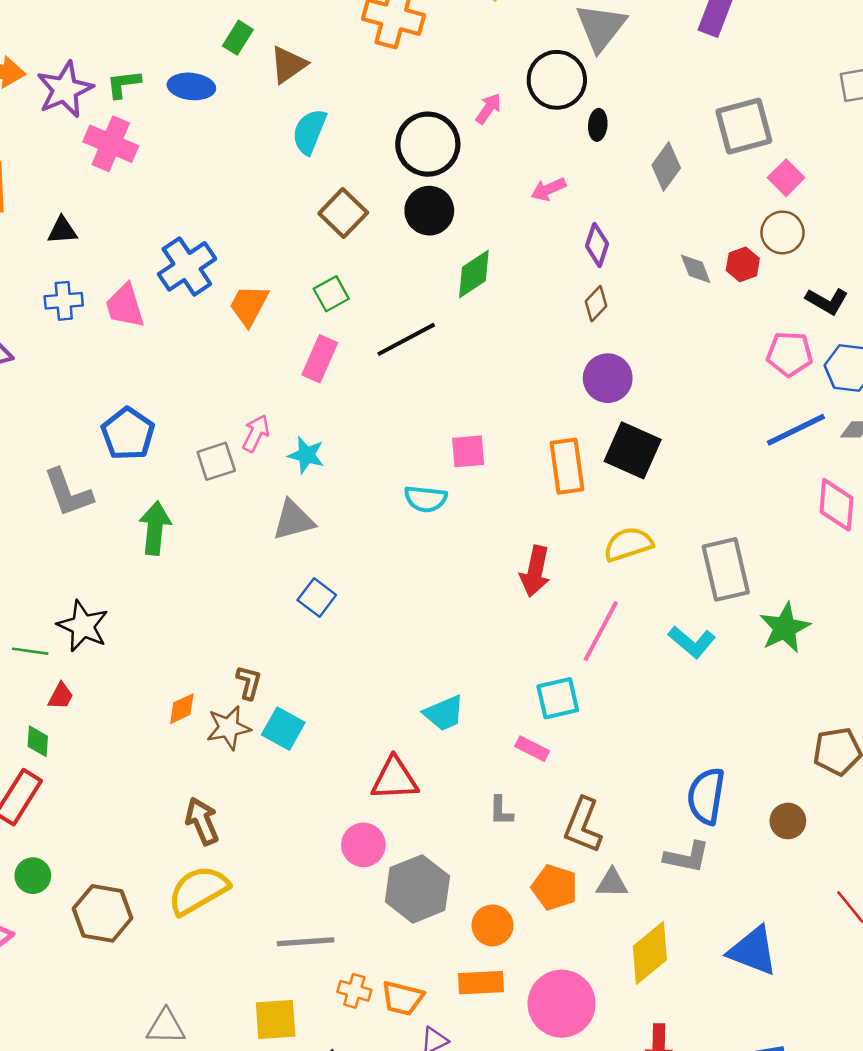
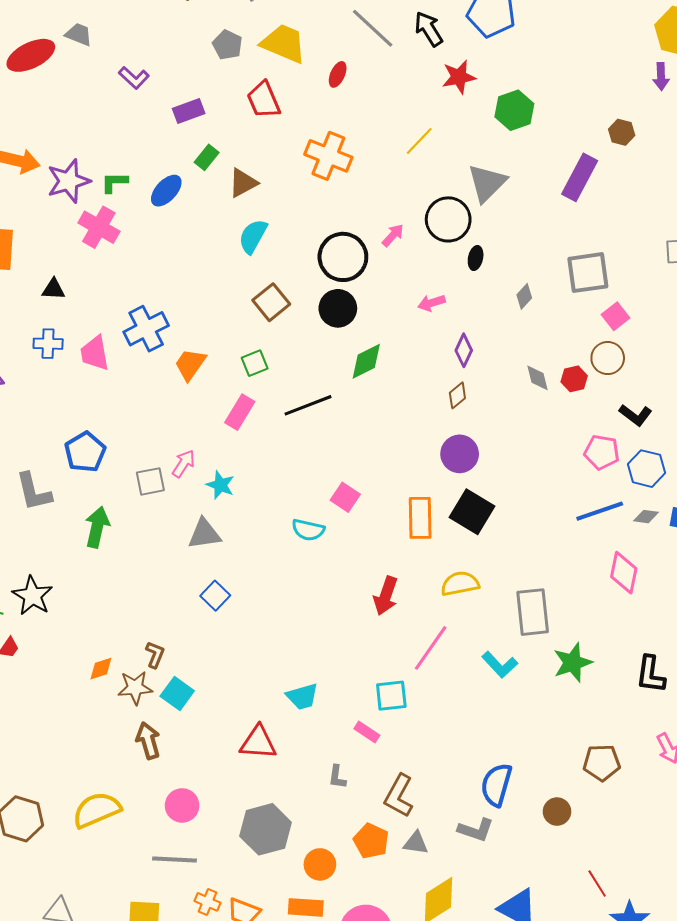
blue ellipse: (191, 86) -> (166, 191), turned -60
gray diamond: (666, 167) -> (524, 296), size x0.7
pink square: (468, 451) -> (345, 497), turned 32
brown arrow: (202, 821) -> (148, 741), moved
pink circle: (363, 845) -> (182, 805), moved

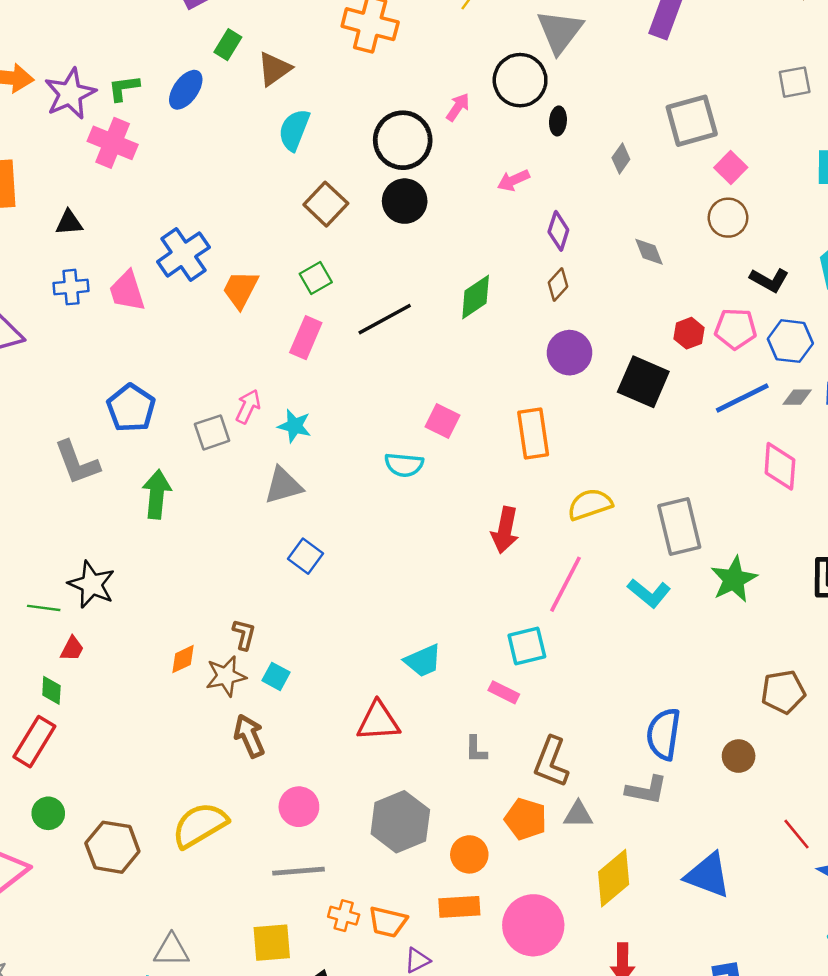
green diamond: (366, 361) -> (476, 297), moved
red hexagon: (574, 379) -> (689, 333), moved
black square: (472, 512) -> (643, 382), moved
cyan square: (177, 693) -> (276, 676), size x0.7

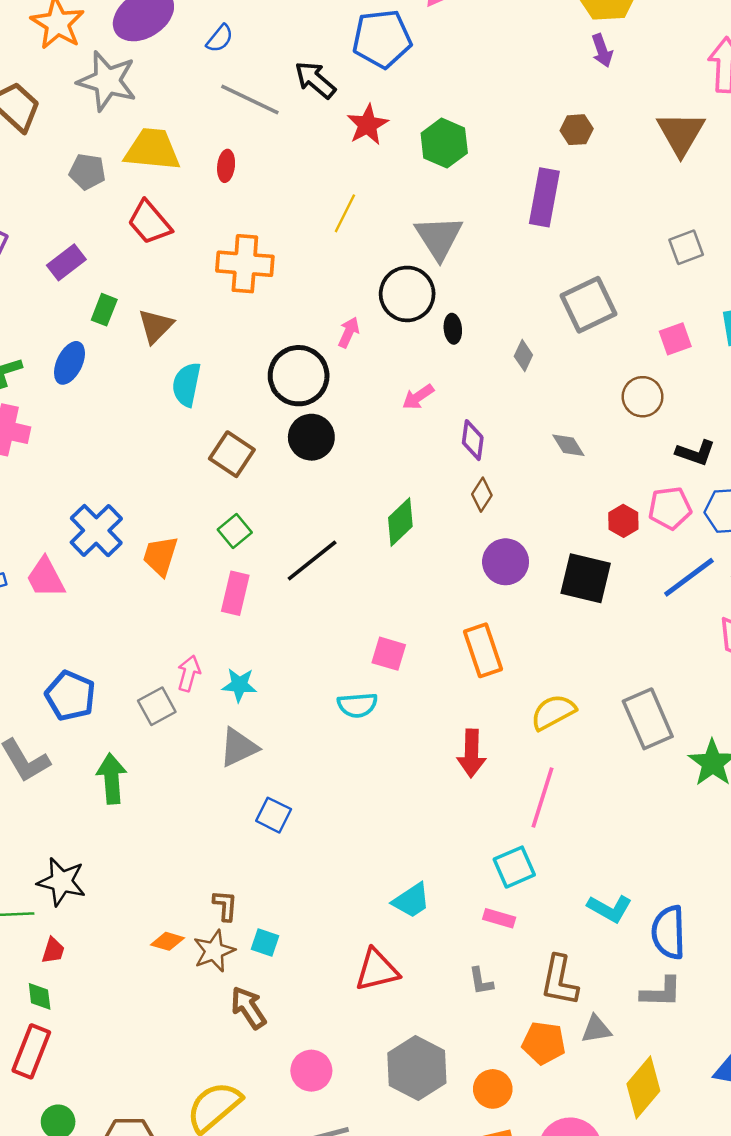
pink square: (731, 168) -> (675, 339), moved, turned 36
cyan L-shape: (649, 593) -> (610, 908), moved
orange diamond: (183, 659) -> (168, 941), turned 52

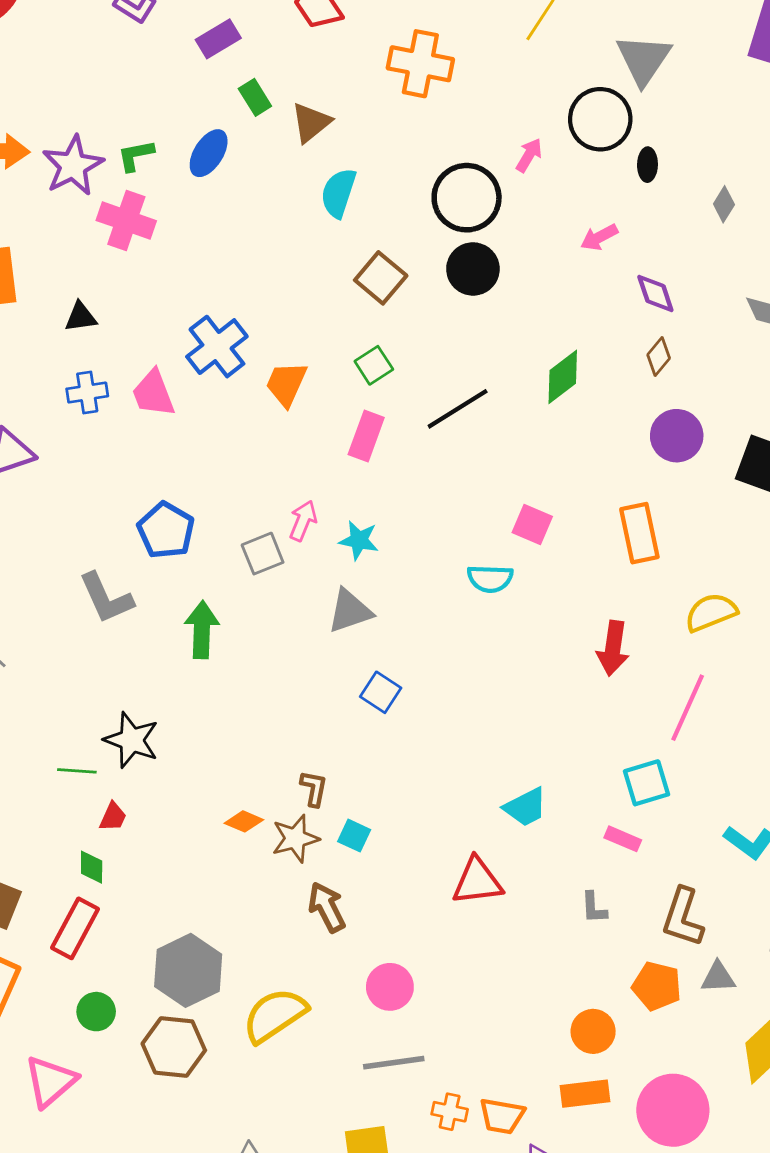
green rectangle: (104, 310) -> (255, 97), turned -60
purple diamond: (473, 440) -> (655, 293), turned -33
gray hexagon: (417, 1068) -> (188, 970), moved

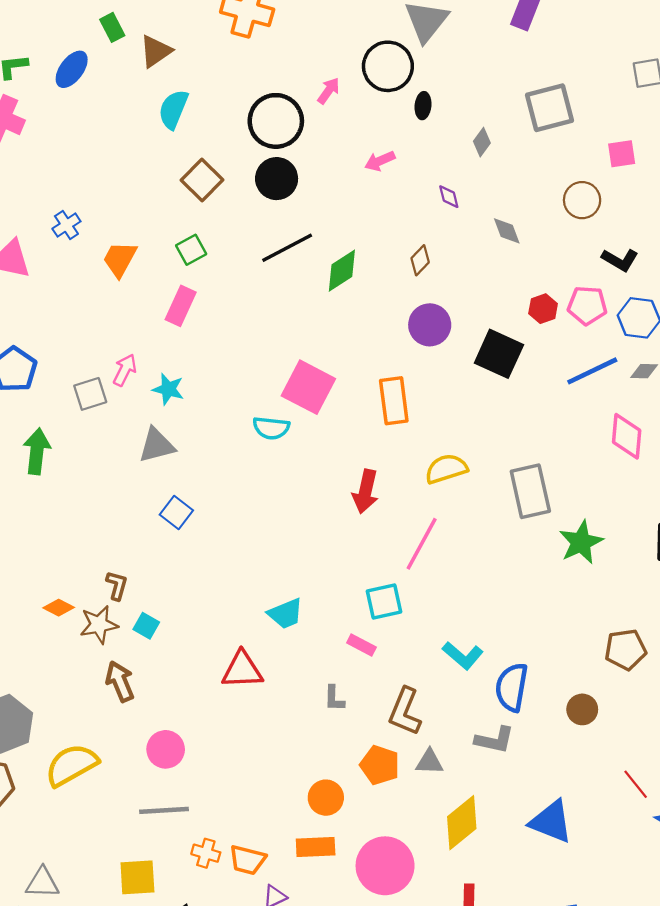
purple diamond: (655, 293) -> (449, 197), moved, size x0.7
blue cross: (217, 347) -> (66, 225), size x0.6
black line: (458, 409) -> (287, 248), moved
pink square: (532, 524) -> (308, 387), size x1.6

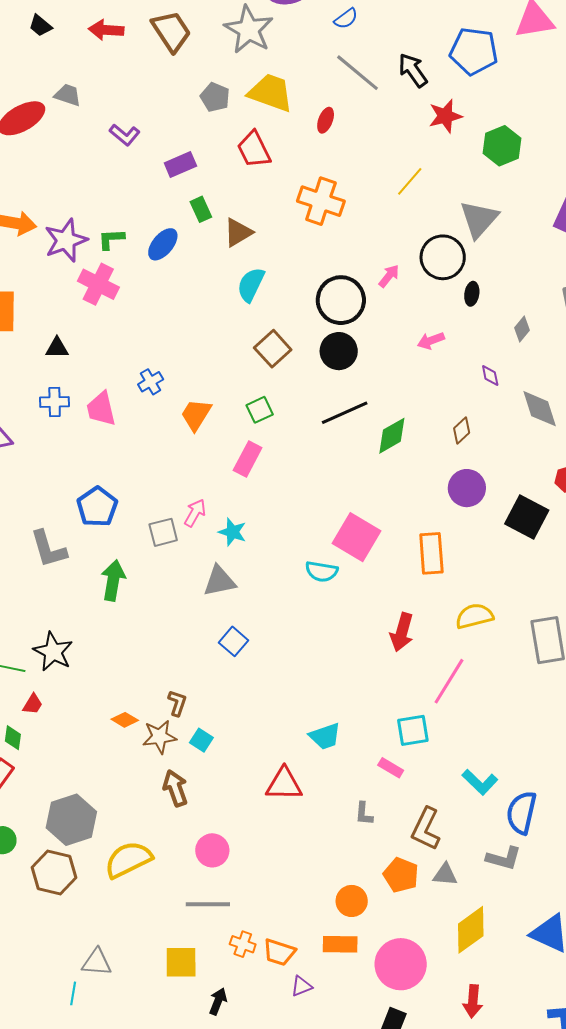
gray diamond: (507, 231) -> (540, 409), size x1.5

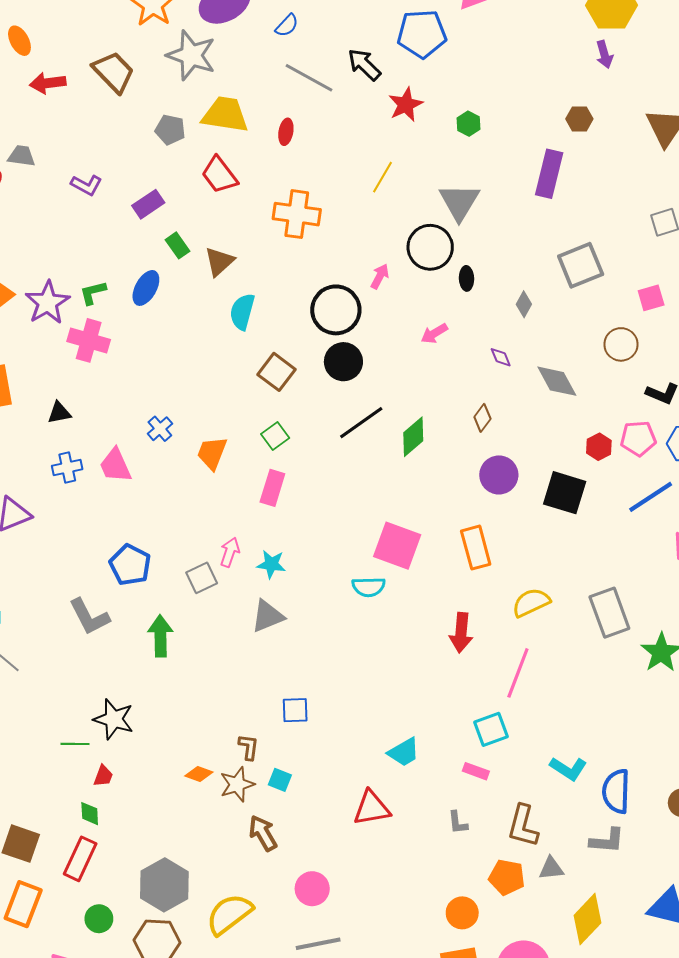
green hexagon: (502, 146) -> (469, 124), size x0.6
blue square: (234, 641) -> (295, 710), moved, turned -32

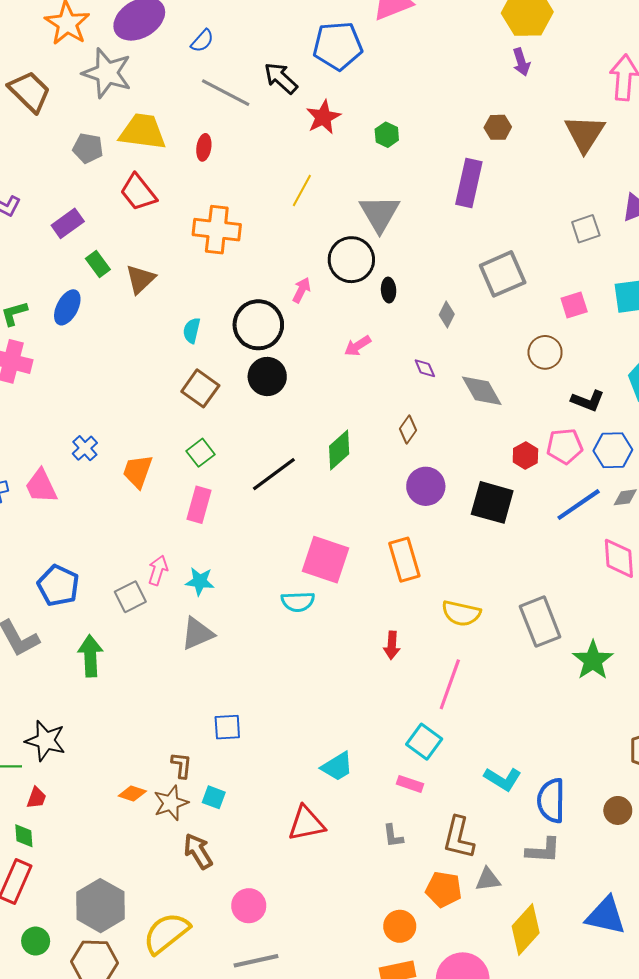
cyan semicircle: (242, 312) -> (192, 330), moved, size x0.7
black line: (361, 423) -> (274, 474), moved
yellow semicircle: (531, 602) -> (461, 613), turned -141
red arrow: (461, 633) -> (392, 645), size x0.7
cyan square: (491, 729) -> (424, 742), turned -32

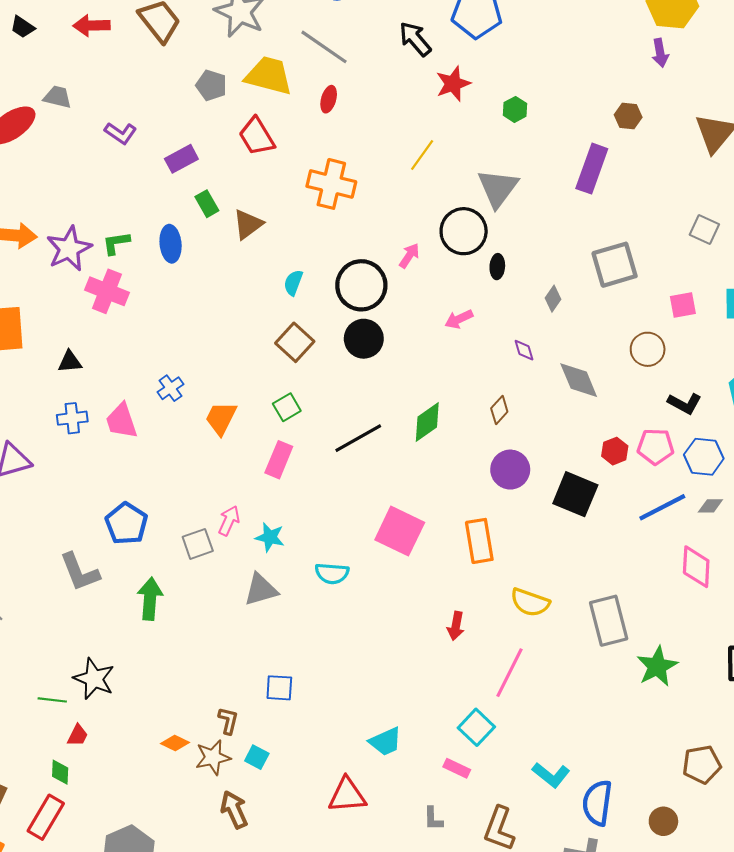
gray line: (226, 93) -> (324, 47), moved
gray square: (586, 229) -> (704, 230), turned 36
blue ellipse: (67, 307) -> (171, 244), turned -40
cyan semicircle: (298, 602) -> (332, 573), moved

